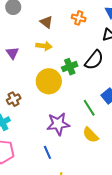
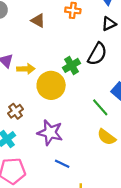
yellow arrow: (44, 46) -> (26, 69), moved
purple star: (58, 124) -> (50, 133), moved, turned 30
blue line: (47, 152) -> (62, 164), turned -32

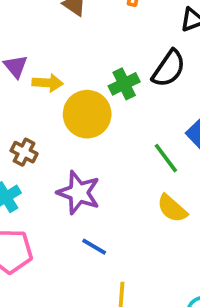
brown cross: (15, 111) -> (24, 152), turned -32

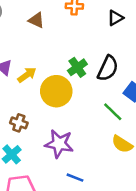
black semicircle: (169, 68) -> (108, 68), moved
yellow arrow: (48, 83) -> (27, 75), turned -30

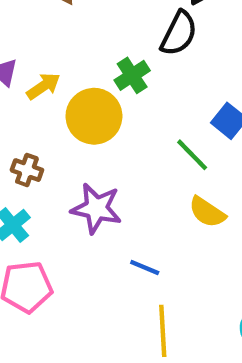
black semicircle: (108, 68) -> (179, 33), moved
blue line: (75, 178) -> (145, 267), moved

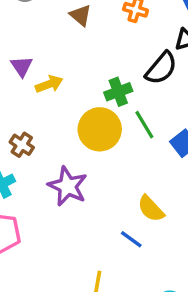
yellow circle: (94, 116) -> (100, 129), moved
green line: (192, 155) -> (144, 125), moved
blue line: (145, 267) -> (131, 239), moved

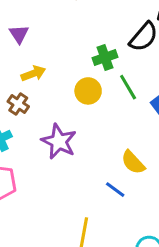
yellow arrow: (49, 84) -> (33, 73), moved
yellow circle: (100, 129) -> (88, 91), size x0.7

